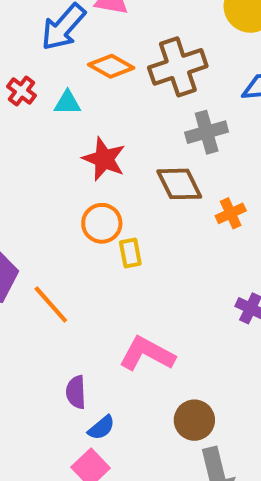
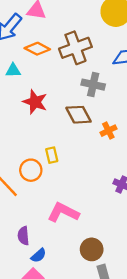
gray cross: (207, 132) -> (93, 85), turned 30
orange circle: (102, 223) -> (31, 170), moved

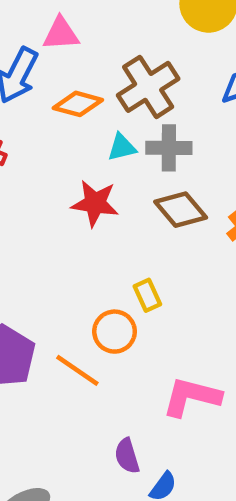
cyan triangle: (13, 70) -> (122, 147), moved
gray cross: (93, 85) -> (169, 148), moved

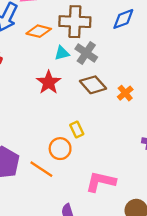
brown cross: (148, 87) -> (75, 22), turned 36
gray cross: (169, 148) -> (86, 53), turned 35
red star: (95, 203) -> (49, 82), turned 30

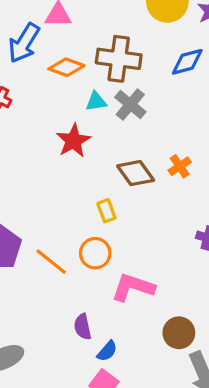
brown diamond: (93, 85) -> (136, 173), moved
orange circle: (60, 149) -> (95, 253), moved

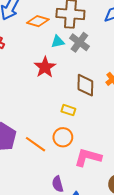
brown diamond: (136, 173) -> (85, 85), turned 40
yellow rectangle: (106, 211) -> (68, 110), turned -48

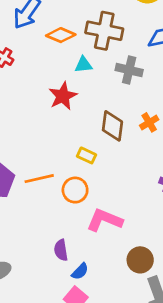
gray cross: (79, 42) -> (129, 70), moved, turned -30
orange line: (35, 144) -> (39, 179), moved, turned -55

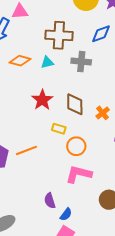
orange diamond: (61, 35) -> (20, 61), moved
red star: (63, 96) -> (42, 100), moved
orange cross: (149, 122) -> (103, 113), moved
orange circle: (75, 190) -> (76, 146), moved

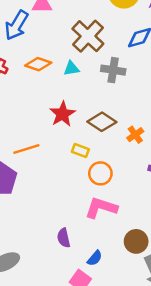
brown cross: (59, 35) -> (88, 36), turned 36
brown diamond: (75, 104) -> (102, 122), turned -60
orange line: (26, 150) -> (26, 149), moved
blue semicircle: (66, 214) -> (95, 258), moved

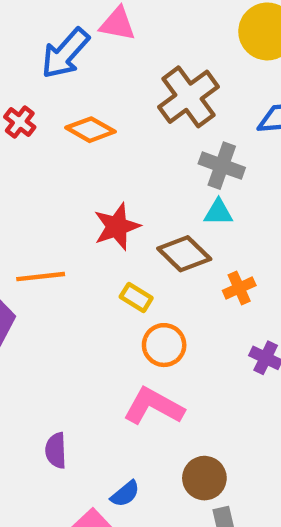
cyan triangle: (71, 68) -> (218, 212), moved
purple semicircle: (64, 238) -> (56, 450), moved

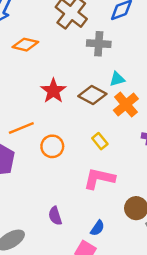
cyan triangle: (218, 212) -> (117, 79), moved
orange cross: (239, 288) -> (126, 105), size x1.5
yellow rectangle: (136, 297) -> (100, 141), moved, turned 35
orange circle: (164, 345) -> (52, 146), moved

